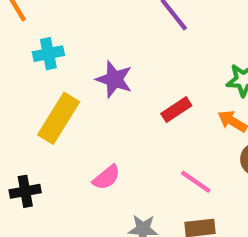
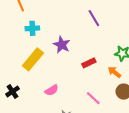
black cross: (25, 191) -> (12, 91), turned -32

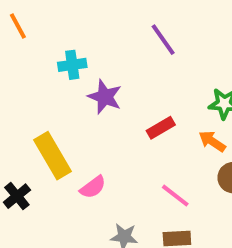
cyan cross: (32, 28) -> (72, 65), moved
yellow rectangle: (33, 59) -> (52, 156), moved, turned -65

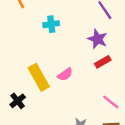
purple star: (105, 97) -> (98, 39), moved
pink semicircle: (93, 187) -> (65, 74), moved

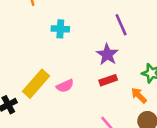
yellow rectangle: (39, 77) -> (36, 84), turned 60

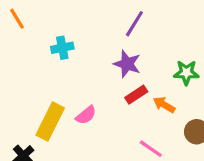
purple line: (121, 25) -> (134, 24), turned 70
orange arrow: (139, 95) -> (164, 105), moved

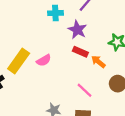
cyan cross: (62, 48) -> (55, 13), moved
red rectangle: (136, 95) -> (80, 52), turned 48

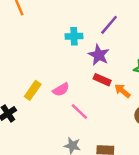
yellow rectangle: (19, 61) -> (33, 90), size x0.7
pink line: (84, 90) -> (79, 112), moved

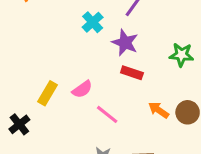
cyan cross: (74, 36) -> (93, 22), turned -35
orange arrow: (122, 91) -> (159, 110), moved

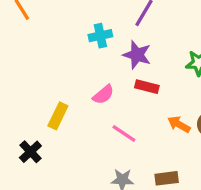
cyan cross: (93, 22) -> (100, 36), turned 35
pink semicircle: (82, 89) -> (103, 95), moved

